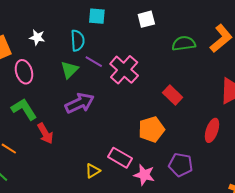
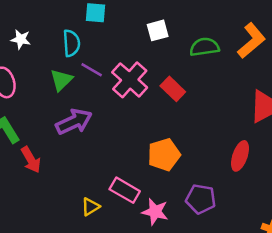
white square: (146, 19) -> (158, 30), moved
red rectangle: (173, 95) -> (173, 89), moved

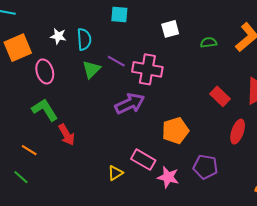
cyan semicircle: (71, 43) -> (84, 39), moved
green semicircle: (205, 47) -> (209, 42), size x0.7
pink cross: (130, 80) -> (147, 69), turned -32
red rectangle: (173, 89) -> (220, 96), moved
purple arrow: (74, 122) -> (130, 104), moved

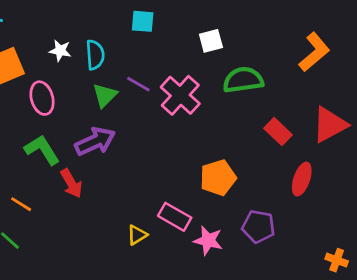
green semicircle: (209, 42) -> (243, 80), moved, size x1.8
pink cross: (147, 69) -> (180, 95), turned 32
purple arrow: (130, 104) -> (95, 141), moved

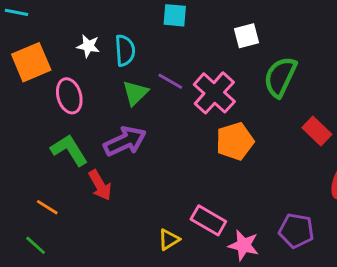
green semicircle: (243, 80) -> (280, 77), turned -57
orange pentagon: (218, 178) -> (235, 141), moved

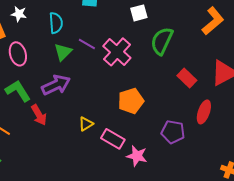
white star: (88, 46) -> (19, 14), moved
orange pentagon: (235, 141) -> (131, 101), moved
purple pentagon: (296, 231) -> (173, 132), moved
yellow triangle: (169, 239) -> (86, 124), moved

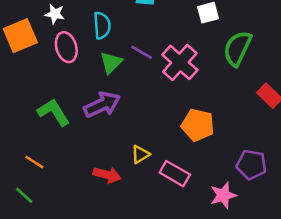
pink ellipse: (18, 54) -> (66, 47), moved
orange pentagon: (131, 101) -> (198, 125), turned 30
red arrow: (39, 115) -> (107, 175), moved, turned -45
pink star: (137, 156) -> (223, 195), moved, turned -30

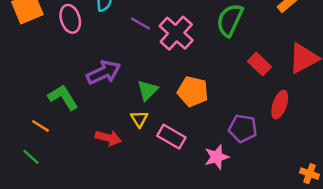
green triangle: (111, 62) -> (148, 90), moved
green L-shape: (54, 112) -> (63, 97), moved
yellow triangle: (140, 154) -> (139, 119), turned -30

